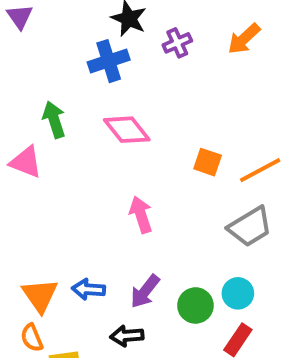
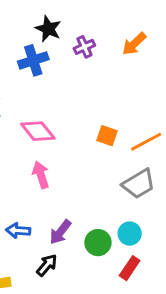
pink diamond: (127, 130) -> (38, 131), moved
pink arrow: (141, 215) -> (41, 175), moved
black arrow: (127, 336) -> (47, 265), turned 135

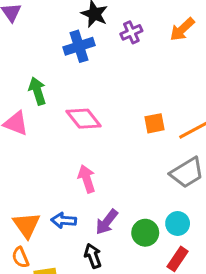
orange square: (107, 136) -> (154, 123), turned -30
pink arrow: (41, 175) -> (87, 179), moved
black arrow: (47, 265) -> (93, 256), turned -60

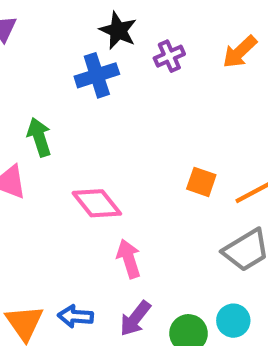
pink diamond: (84, 119) -> (97, 203), moved
orange square: (154, 123) -> (201, 182), turned 30
pink arrow: (87, 179) -> (129, 259), moved

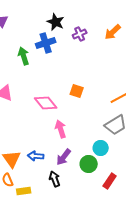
green arrow: (39, 137) -> (24, 56), moved
orange square: (201, 182) -> (77, 91), moved
cyan circle: (233, 321) -> (101, 148), moved

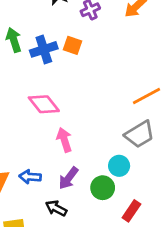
blue cross: (46, 43) -> (44, 49), moved
orange square: (77, 91) -> (73, 45), moved
black arrow: (55, 179) -> (56, 208), turned -42

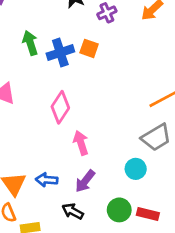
pink diamond: (44, 104) -> (60, 107), turned 72
green circle: (103, 188) -> (119, 210), moved
red rectangle: (131, 211) -> (148, 214), turned 70

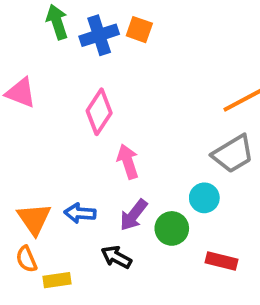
green circle: (119, 210) -> (172, 228), moved

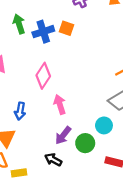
blue arrow: (80, 213) -> (20, 111), moved, turned -84

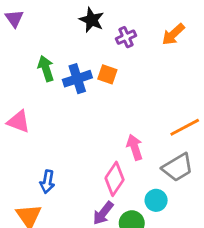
pink diamond: (43, 76) -> (115, 179), moved
pink arrow: (60, 104) -> (135, 147), moved

